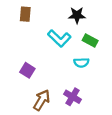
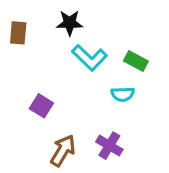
brown rectangle: (25, 14) -> (18, 33), moved
black star: (77, 15) -> (70, 23), moved

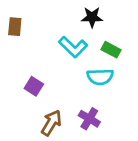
black star: (70, 23) -> (92, 17), moved
cyan semicircle: (123, 94) -> (100, 77), size x1.4

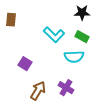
black star: (92, 17) -> (82, 13), moved

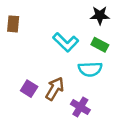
purple square: (25, 64) -> (29, 89), moved
brown arrow: (38, 91) -> (55, 89), moved

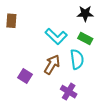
cyan semicircle: (90, 69) -> (77, 59), turned -96
brown arrow: (55, 89) -> (52, 65), moved

